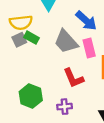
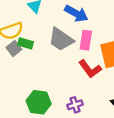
pink rectangle: (89, 48) -> (86, 40), turned 36
red L-shape: (74, 78) -> (90, 69), moved

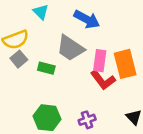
pink rectangle: (86, 40) -> (100, 61), moved
green rectangle: (26, 43) -> (46, 68), moved

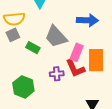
blue arrow: (87, 19) -> (87, 20), moved, turned -40
purple cross: (87, 120) -> (57, 74), moved

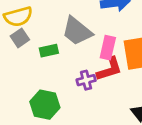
green rectangle: (33, 48) -> (49, 51), turned -32
red L-shape: (75, 68) -> (109, 69), turned -75

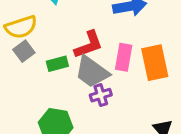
gray trapezoid: (77, 31) -> (92, 72), moved
red L-shape: (109, 69) -> (89, 45), moved

